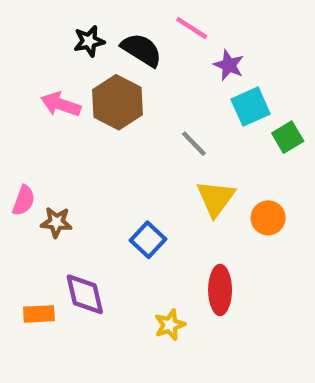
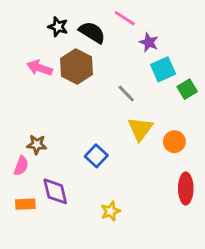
black star: (89, 41) -> (58, 27), turned 30
pink semicircle: (24, 200) -> (21, 166), moved
red ellipse: (220, 290) -> (186, 188), moved

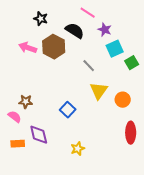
black semicircle: (92, 32) -> (75, 31), moved
pink semicircle: (21, 166) -> (15, 117), turned -72

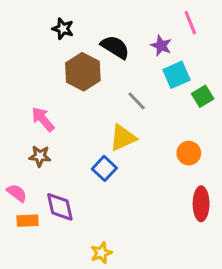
pink line: (88, 13) -> (190, 23), moved, turned 35
pink arrow: (28, 48) -> (43, 119), moved, turned 30
yellow triangle: (99, 91) -> (123, 138), moved, turned 30
pink semicircle: (15, 117) -> (17, 193), moved
yellow star: (78, 149) -> (101, 253), moved

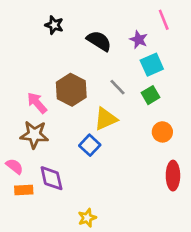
brown hexagon: (83, 72) -> (71, 90), moved
green square: (203, 96) -> (150, 95), moved
brown star: (40, 156) -> (34, 135), size x1.5

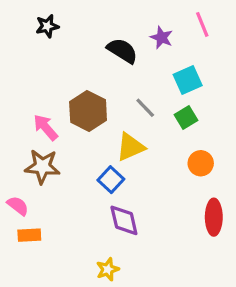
black star: (54, 25) -> (47, 26), moved, turned -30
purple star: (139, 40) -> (162, 38), moved
purple diamond: (51, 178) -> (124, 220), moved

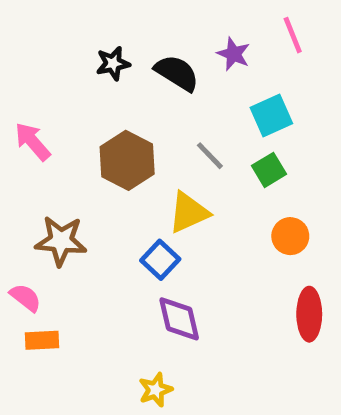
black star: (47, 26) -> (113, 63), moved
pink arrow: (46, 127) -> (33, 142), moved

